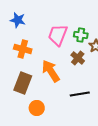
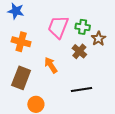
orange arrow: (51, 71) -> (51, 65), size x0.7

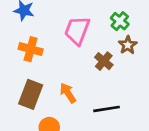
green cross: (83, 27) -> (120, 21), moved, turned 32
orange arrow: (51, 65) -> (68, 93), moved

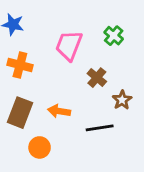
brown star: (128, 45) -> (122, 100), moved
orange arrow: (68, 93) -> (59, 111), turned -48

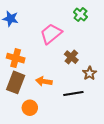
green cross: (114, 36) -> (80, 15), moved
pink trapezoid: (69, 45) -> (51, 34), turned 30
orange cross: (20, 65) -> (16, 58), moved

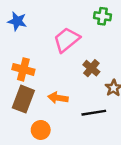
green cross: (80, 15) -> (102, 16), turned -32

